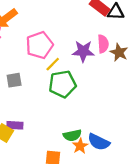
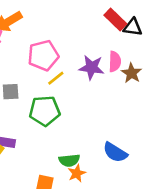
green pentagon: (62, 84) -> (45, 111), moved
blue semicircle: (99, 142) -> (115, 152), moved

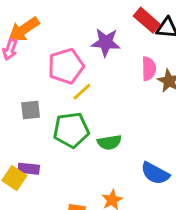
purple star: (92, 67) -> (106, 42), moved
green semicircle: (69, 160) -> (109, 142), moved

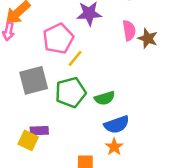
gray square: (31, 110) -> (34, 80), size x1.6
blue semicircle: (155, 173) -> (117, 125), moved, turned -40

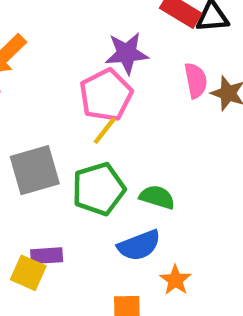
pink pentagon: (58, 39) -> (106, 95), moved
green semicircle: (105, 98) -> (157, 197), turned -144
blue semicircle: (117, 125) -> (139, 245), moved

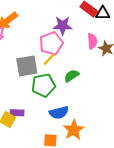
gray square: (35, 170) -> (27, 66), moved
green semicircle: (157, 197) -> (72, 76), moved, turned -56
orange star: (175, 280) -> (74, 130), size x1.5

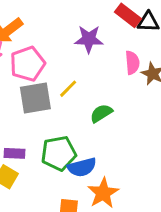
pink pentagon: (51, 43) -> (28, 64), moved
green pentagon: (43, 85) -> (59, 153), moved
purple rectangle: (17, 113) -> (14, 153), moved

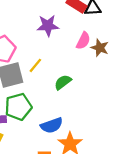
pink semicircle: (132, 63) -> (83, 41), turned 36
green pentagon: (59, 153) -> (18, 107), moved

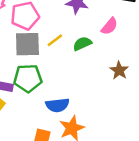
brown star: (100, 48) -> (119, 70), moved
green semicircle: (63, 82) -> (82, 44), moved

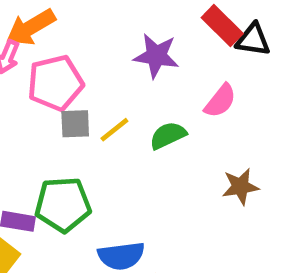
gray square: (27, 44) -> (75, 124), moved, size x0.6
brown star: (119, 70) -> (240, 187), turned 30

